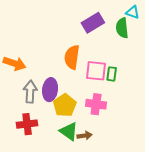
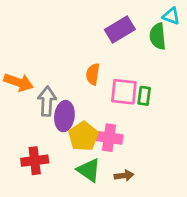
orange semicircle: (72, 57) -> (93, 74), size x0.7
gray arrow: (30, 92) -> (47, 101), moved
pink cross: (96, 104) -> (109, 138), moved
brown arrow: (85, 136) -> (124, 176), moved

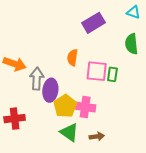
green semicircle: (158, 36) -> (131, 44), moved
red cross: (35, 161) -> (15, 119), moved

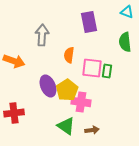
purple rectangle: (94, 23) -> (89, 22), turned -70
gray arrow: (37, 79) -> (42, 35), moved
purple ellipse: (50, 90) -> (48, 86), turned -30
yellow pentagon: (65, 106) -> (67, 90), moved

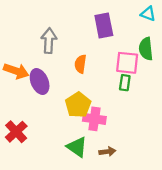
pink square: (92, 68) -> (127, 63), moved
purple ellipse: (48, 86) -> (40, 81), moved
red cross: (14, 113) -> (16, 132), turned -36

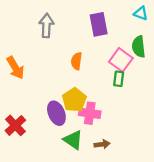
gray arrow: (49, 41) -> (46, 26), moved
pink square: (127, 63) -> (121, 60), turned 30
orange arrow: (16, 71) -> (15, 68), turned 40
purple ellipse: (40, 81) -> (56, 113), moved

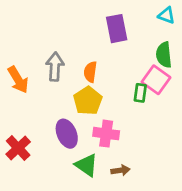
gray arrow: (46, 26) -> (55, 67), moved
pink square: (121, 60) -> (156, 80), moved
yellow pentagon: (74, 100) -> (88, 101), moved

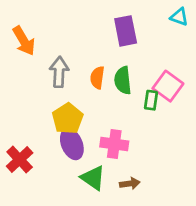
green semicircle: (164, 55) -> (123, 80), moved
orange arrow: (18, 80) -> (24, 41), moved
yellow pentagon: (88, 101) -> (68, 119), moved

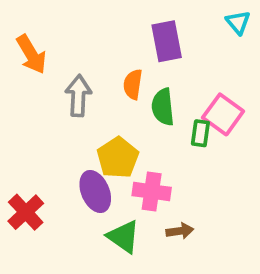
cyan triangle: (179, 17) -> (238, 22), turned 30
orange semicircle: (97, 78) -> (133, 84), moved
yellow pentagon: (68, 119) -> (118, 158), moved
brown arrow: (130, 184) -> (180, 231), moved

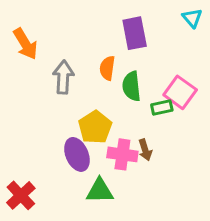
green rectangle: (200, 133) -> (162, 107), turned 70
red cross: (26, 212) -> (21, 195), moved
brown arrow: (180, 231) -> (145, 150), moved, turned 80
green triangle: (123, 237) -> (100, 191), turned -36

